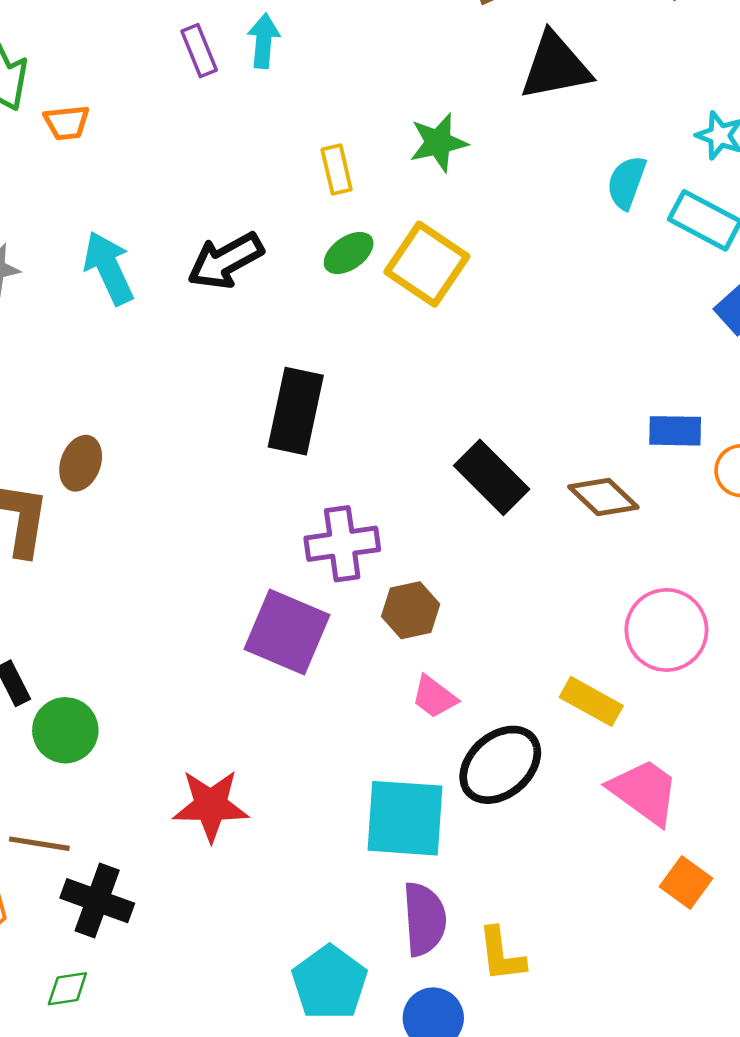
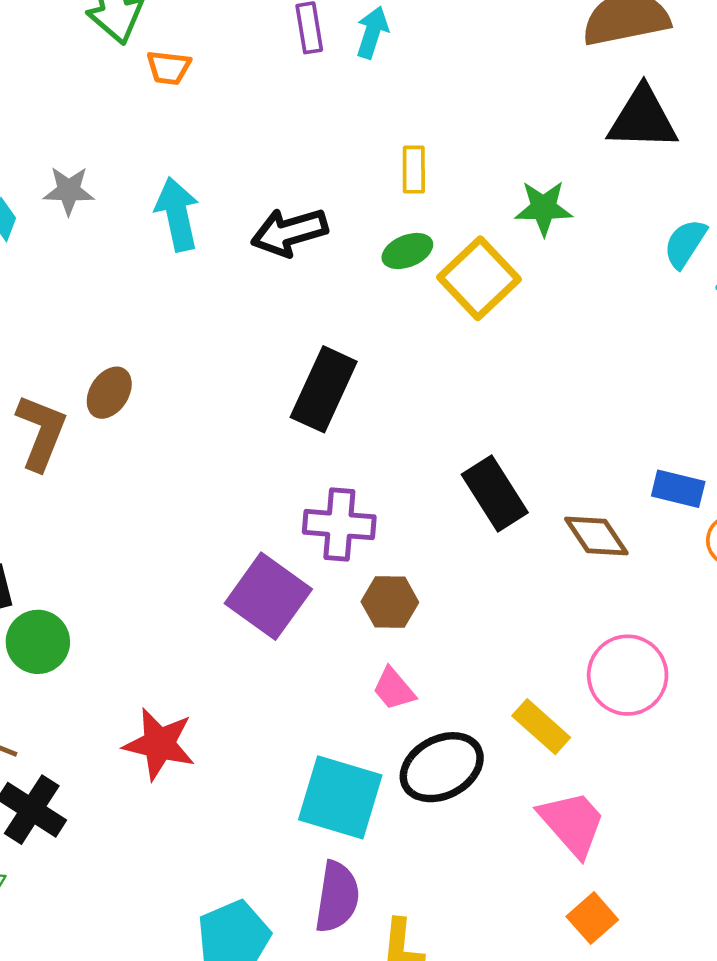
green star: (438, 143) -> (544, 208), moved

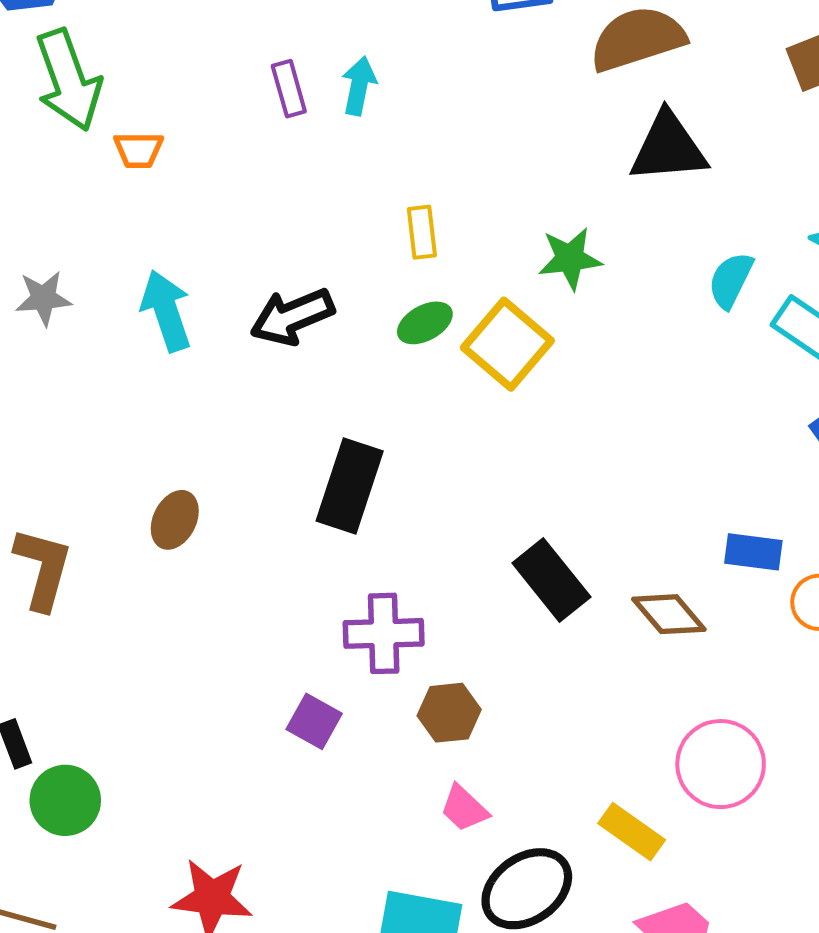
brown ellipse: (109, 393) -> (175, 520), moved
purple square: (268, 596) -> (314, 721), size x0.6

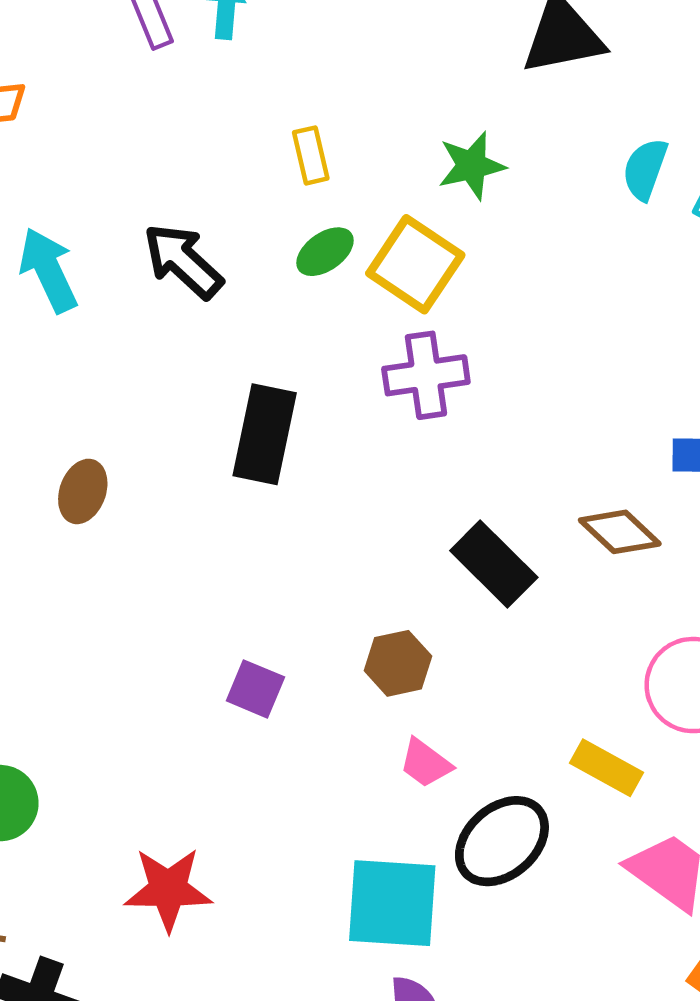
black arrow: (292, 317) -> (183, 261), turned 72
black rectangle: (551, 580) -> (494, 564), moved
purple cross: (384, 633) -> (426, 375), moved

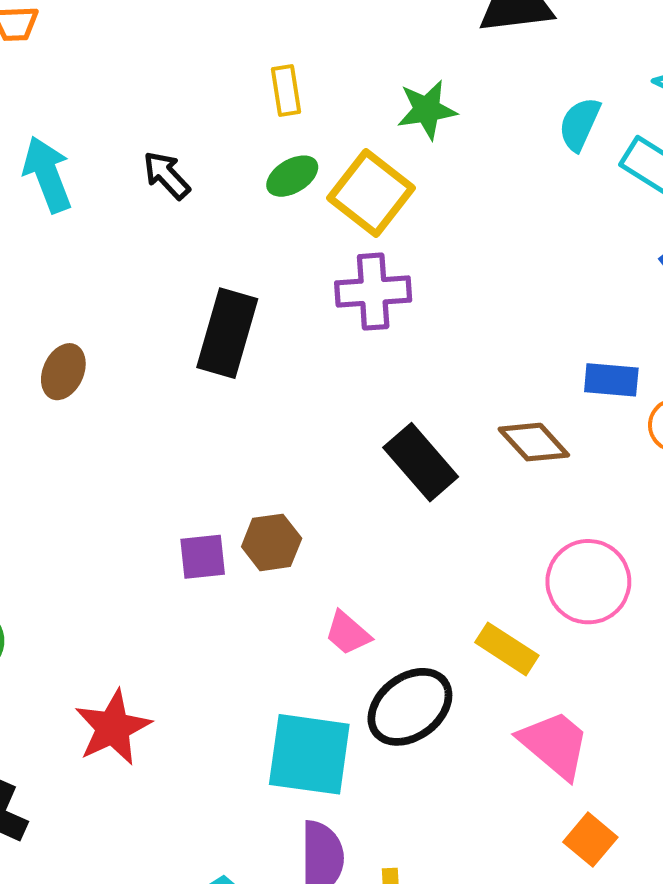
black arrow: (183, 261) -> (167, 175), size x0.7
brown hexagon: (398, 663) -> (272, 542), moved
purple square: (255, 689) -> (203, 557), turned -33
red star: (168, 889) -> (113, 728), turned -30

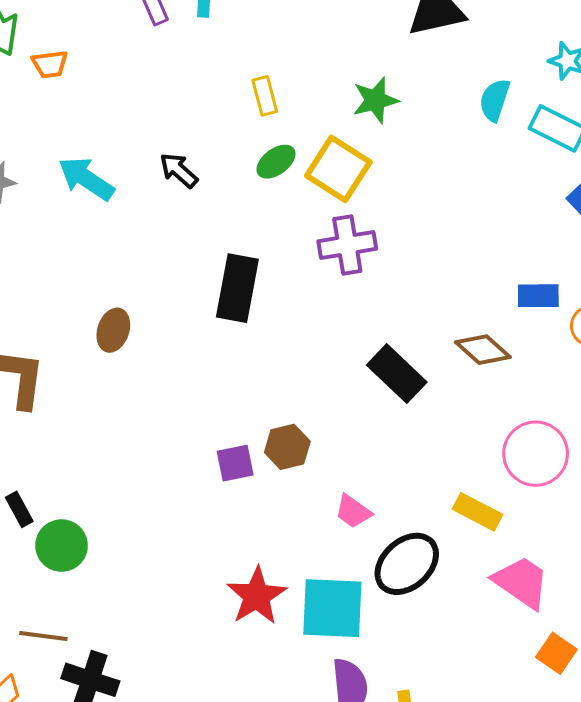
cyan arrow: (47, 174) -> (86, 179), turned -30
red star: (113, 728) -> (257, 596), moved

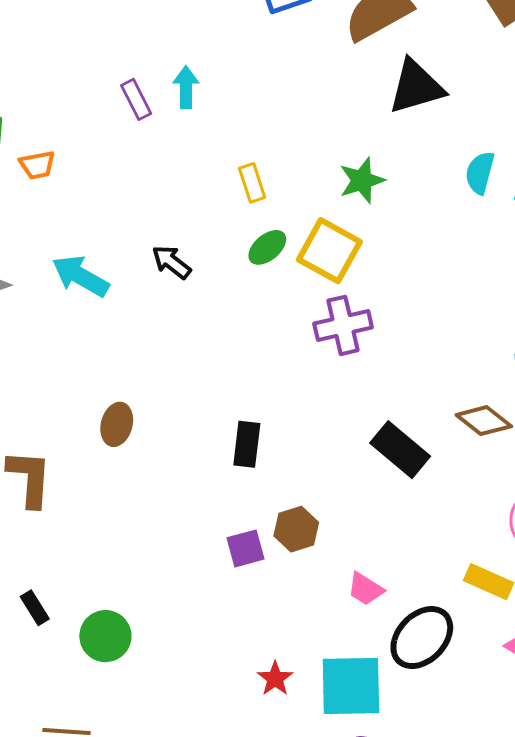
black rectangle: (237, 288) -> (247, 444), moved, size x0.7
green circle: (62, 546) -> (105, 636), moved
red star: (257, 596) -> (275, 679), size x0.6

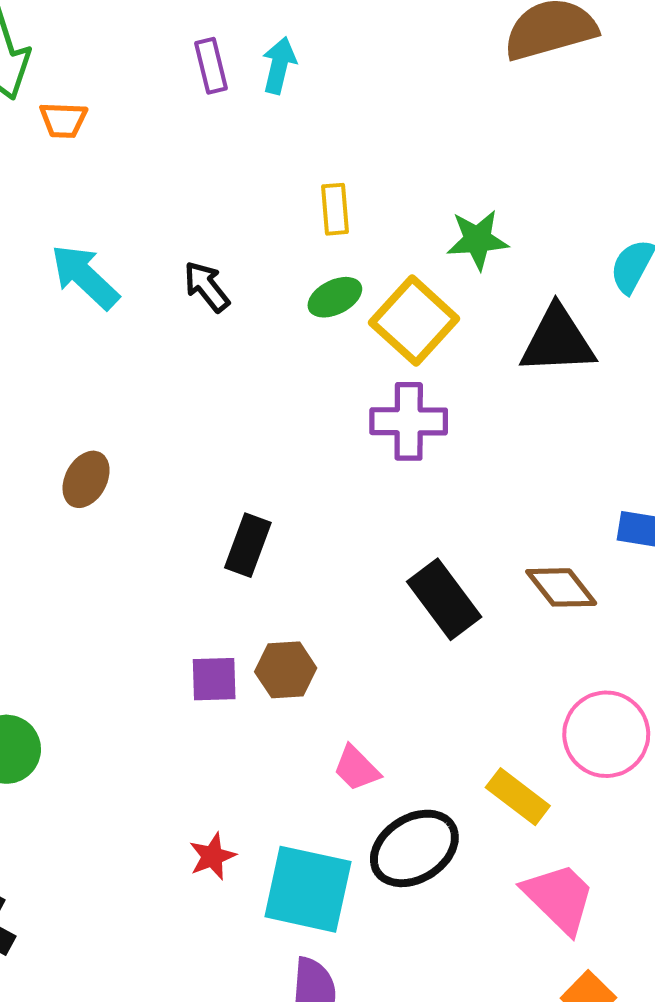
black triangle: (416, 87) -> (557, 340), moved

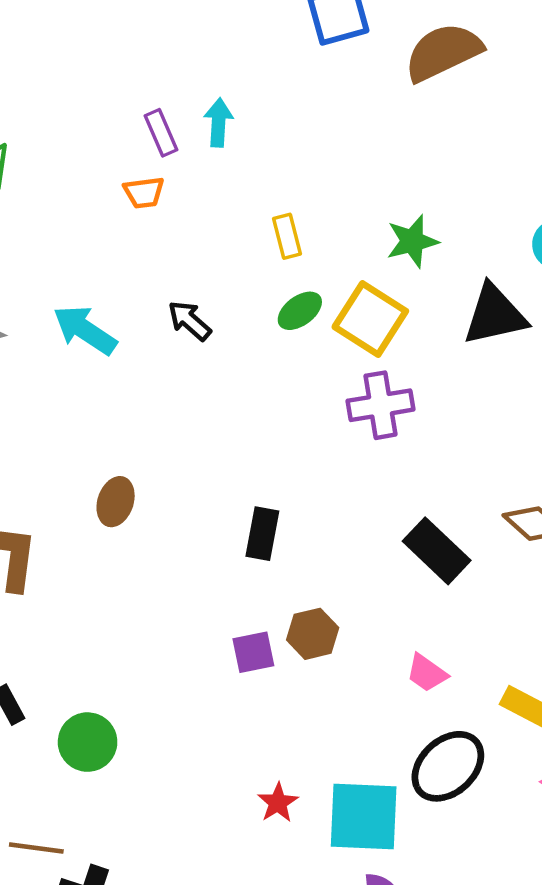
orange trapezoid: (63, 120) -> (144, 193), moved
pink trapezoid: (356, 768) -> (427, 673), moved

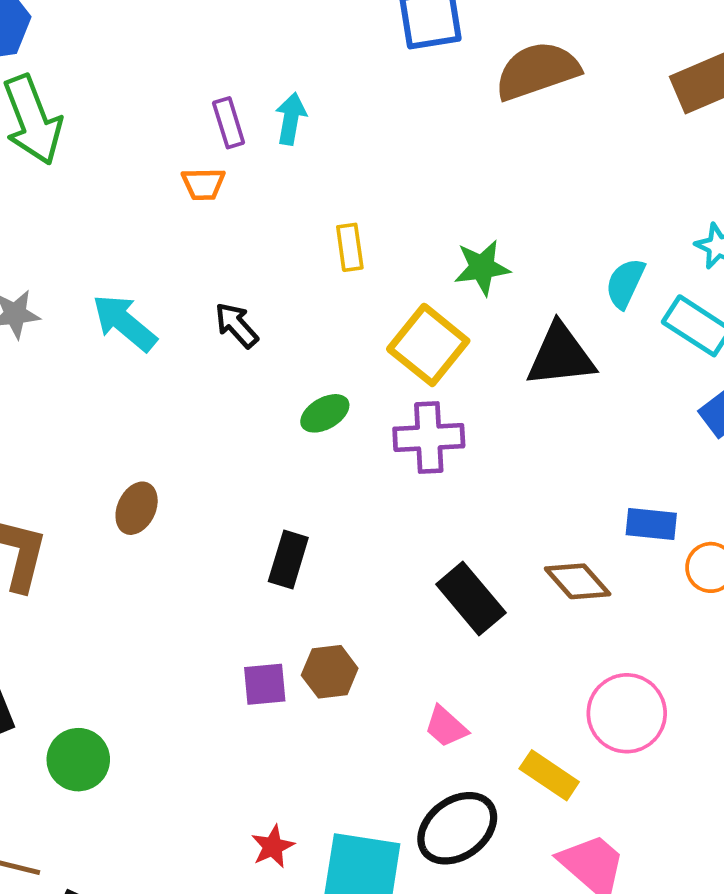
green ellipse: (300, 311) -> (325, 413), moved

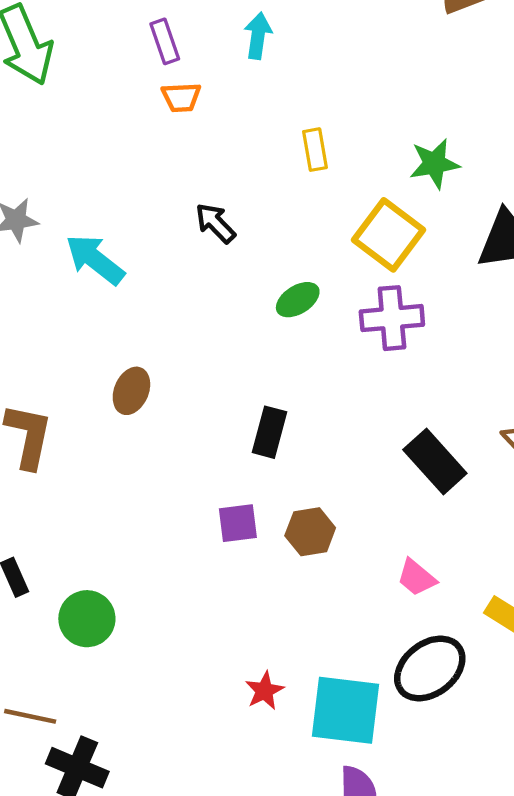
purple rectangle: (229, 123) -> (165, 41), moved
cyan arrow: (124, 323) -> (95, 259), moved
purple square: (265, 684) -> (238, 523), moved

